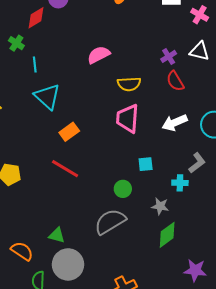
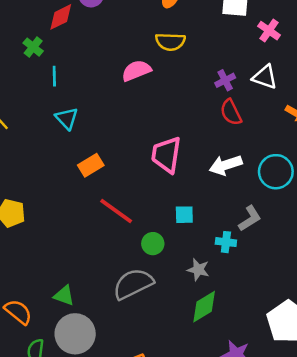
yellow semicircle: (129, 84) -> (170, 42), moved
cyan triangle: (47, 97) -> (67, 118), size x0.7
red line: (65, 169) -> (116, 211), moved

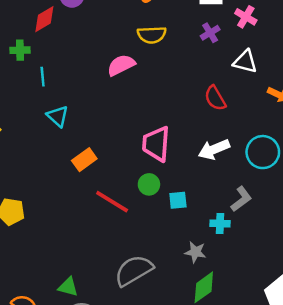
green cross: (33, 47) -> (20, 50), turned -36
purple cross: (225, 80) -> (210, 33), moved
green circle: (153, 244) -> (149, 184), moved

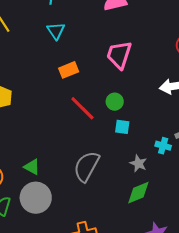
pink trapezoid: (156, 144) -> (119, 55), moved
cyan square: (178, 200) -> (122, 127), moved
gray semicircle: (134, 271) -> (87, 166), turned -44

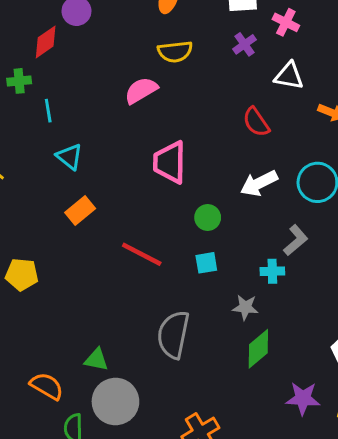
orange rectangle: (69, 70) -> (80, 210), moved
green circle: (115, 102) -> (208, 217), moved

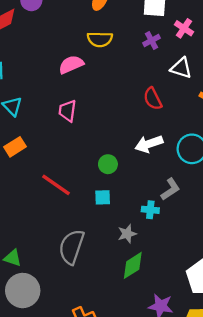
pink trapezoid: (170, 162) -> (67, 111), moved, size x0.7
gray star: (245, 307) -> (127, 234), turned -30

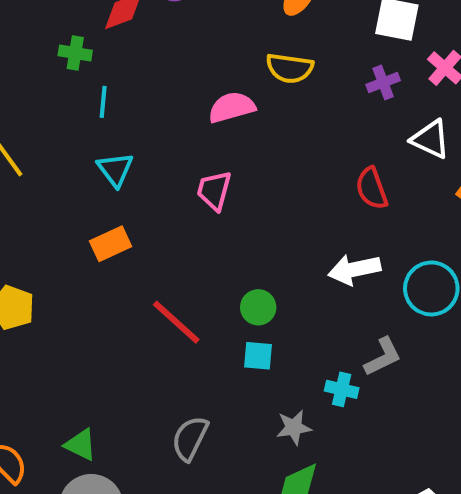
green circle: (108, 164) -> (258, 307), moved
gray semicircle: (72, 247) -> (190, 438), size x0.7

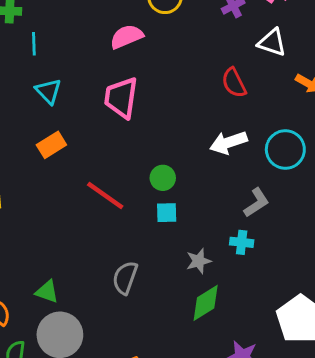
pink trapezoid: (214, 190) -> (121, 98), size x1.4
cyan cross: (342, 389) -> (242, 242), moved

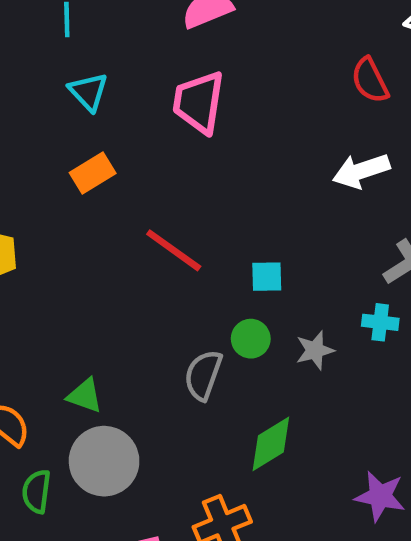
green circle: (163, 178) -> (251, 339), moved
green diamond: (206, 303) -> (271, 444), moved

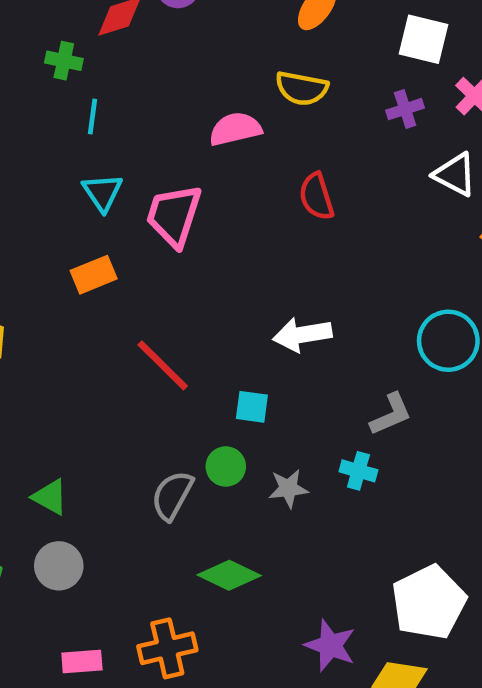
red semicircle: (370, 80) -> (316, 196), moved
pink trapezoid: (199, 102) -> (174, 216), moved
white arrow: (361, 171) -> (302, 335), moved
green diamond: (271, 444) -> (229, 575), turned 48
gray circle: (104, 461) -> (59, 566), size x0.7

